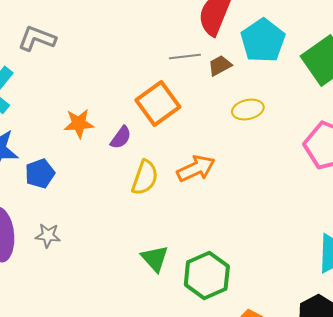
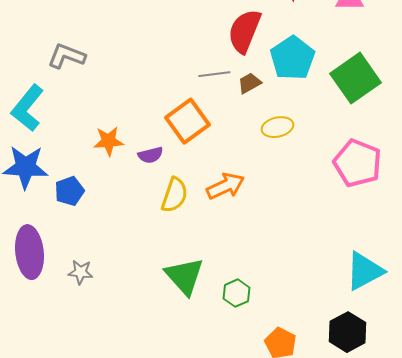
purple semicircle: (121, 137) -> (150, 155), turned 40
gray star: (48, 235) -> (80, 272), moved
green triangle: (155, 258) -> (184, 276), size x1.4
green hexagon: (207, 275) -> (236, 293), size x0.6

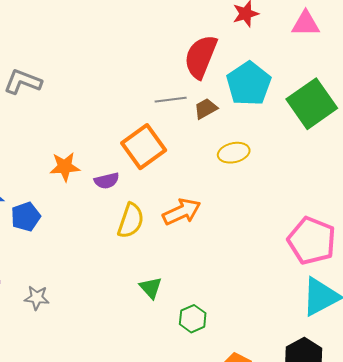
pink pentagon: (357, 163) -> (312, 241), moved
green triangle: (184, 276) -> (151, 288), moved, size x0.6

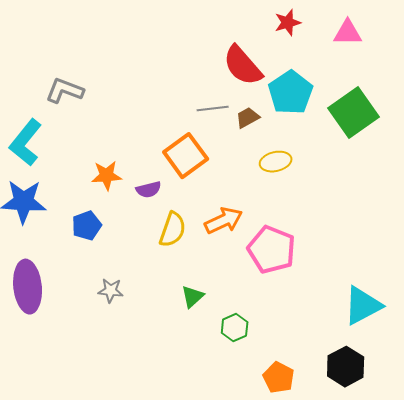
red semicircle: (201, 57) -> (243, 66), turned -63
blue pentagon: (26, 217) -> (87, 226), moved
pink pentagon: (312, 241) -> (272, 250), moved
green triangle: (151, 288) -> (193, 297), turned 30
gray star: (37, 298) -> (111, 291), moved

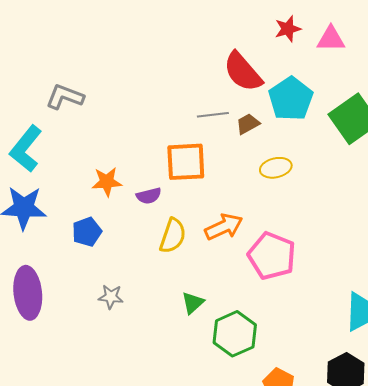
pink triangle: (348, 33) -> (331, 39), moved
orange square: (186, 156) -> (186, 162), turned 33
green hexagon: (235, 328) -> (235, 334), size x1.6

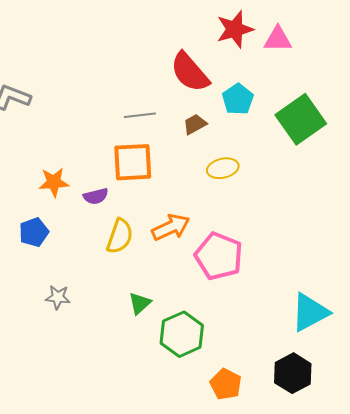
red star: (288, 29) -> (235, 29), size x1.4
cyan pentagon: (291, 99) -> (238, 99), size x0.7
gray line: (213, 115) -> (140, 115), moved

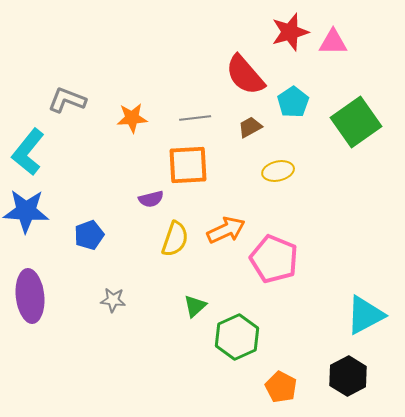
orange star: (54, 182) -> (132, 118), moved

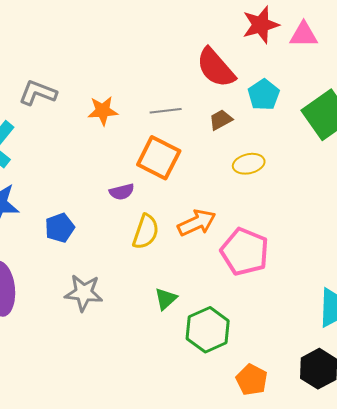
orange square: (188, 165) -> (159, 158), turned 30
gray star: (113, 300) -> (84, 293), size x1.5

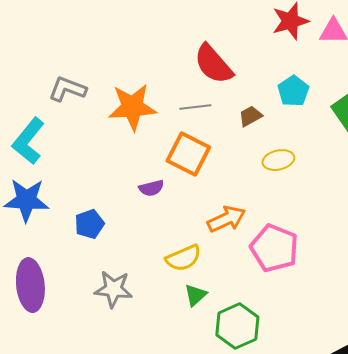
red semicircle: (216, 68) -> (213, 64), moved
orange star: (103, 111) -> (132, 107), size x1.6
yellow semicircle: (146, 232) -> (183, 258), moved, turned 48

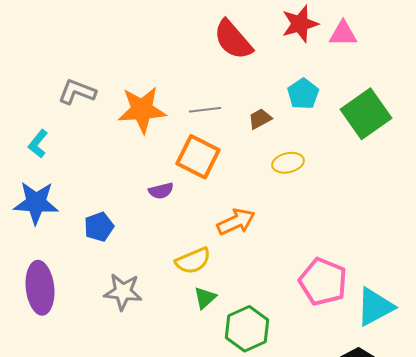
red semicircle: (213, 64) -> (233, 40), moved
cyan L-shape: (28, 141) -> (38, 144), size x0.6
pink pentagon: (274, 248) -> (323, 282), moved

